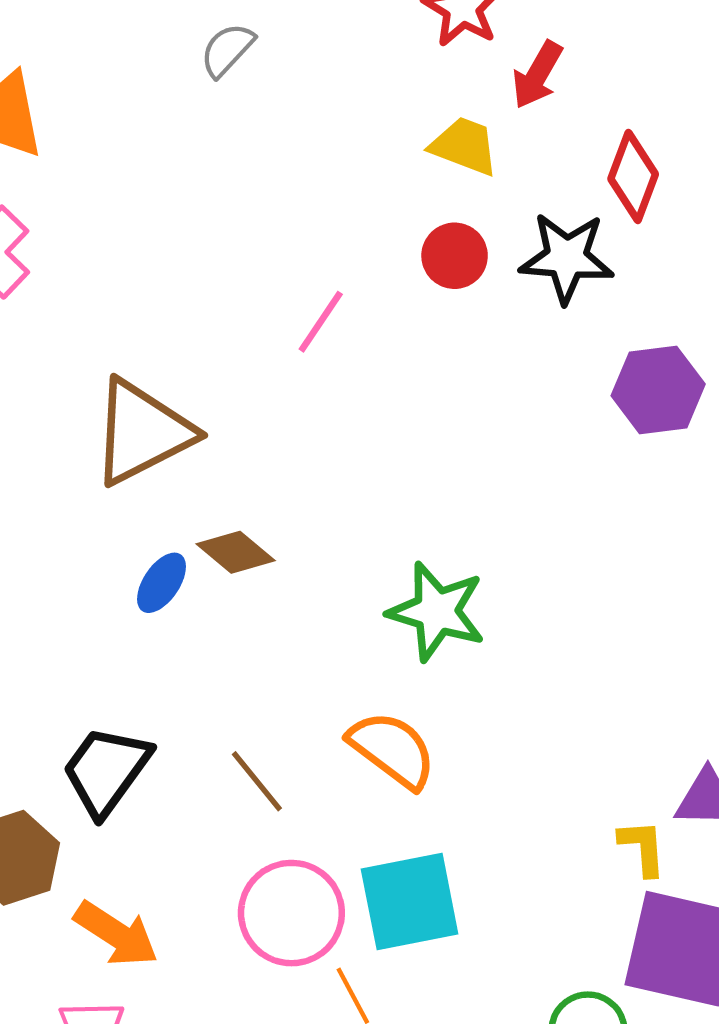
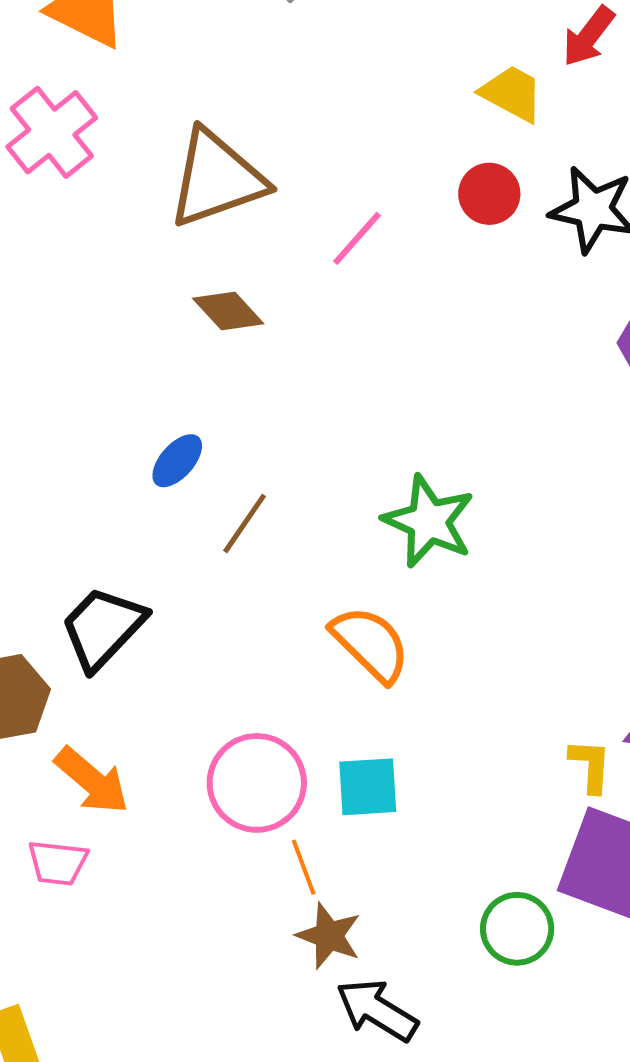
brown triangle: (142, 432) -> (217, 179), moved
brown diamond: (236, 552) -> (228, 311), moved
brown line: (257, 781) -> (245, 523), moved, turned 66
cyan square: (410, 902) -> (368, 787), size x0.7

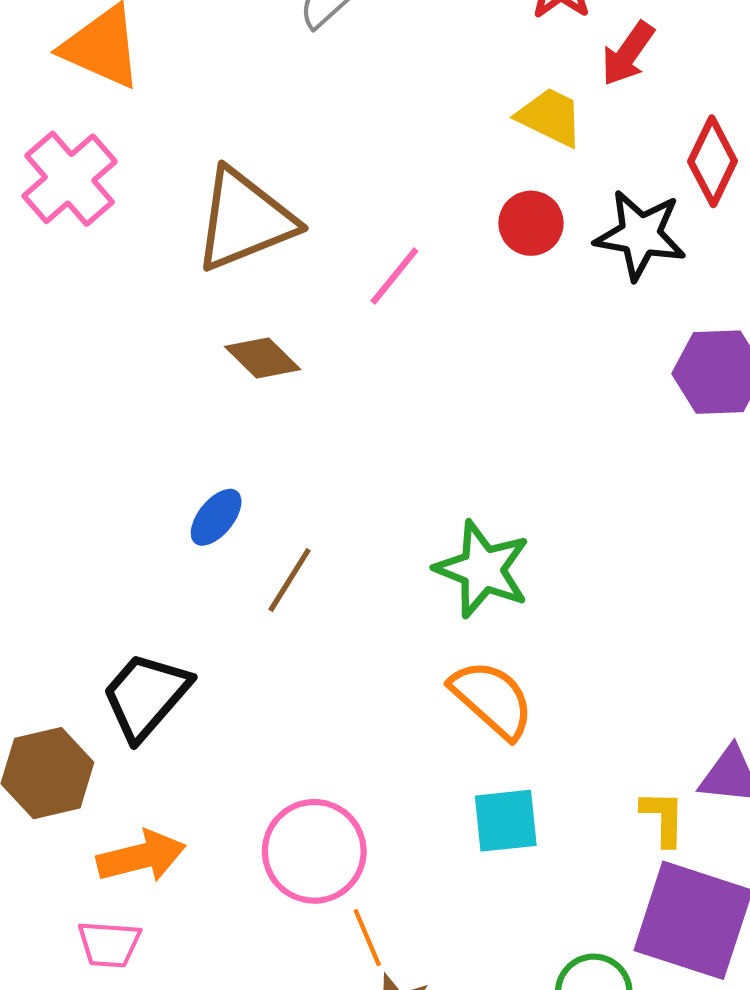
orange semicircle: (370, 644) -> (492, 699), moved
orange arrow: (92, 781) -> (141, 856), turned -52
cyan square: (368, 787) -> (506, 821), moved

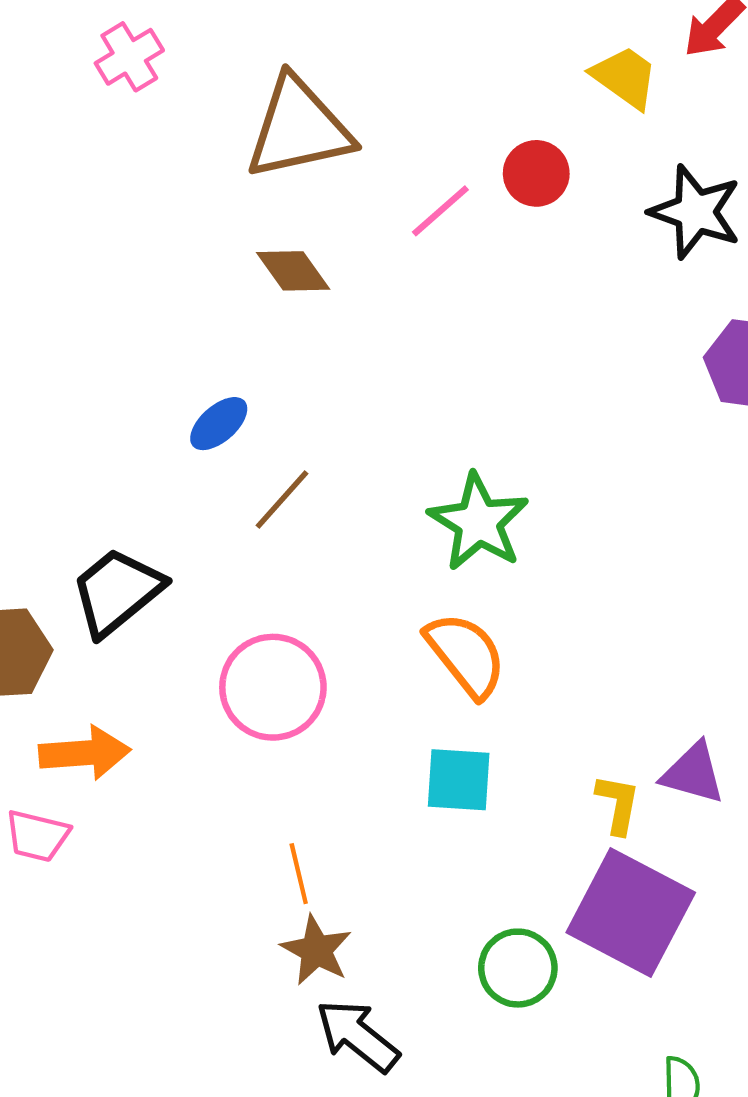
pink cross: (70, 179) -> (129, 57), size x0.7
red circle: (531, 223) -> (536, 173), moved
pink circle: (314, 851) -> (273, 687), moved

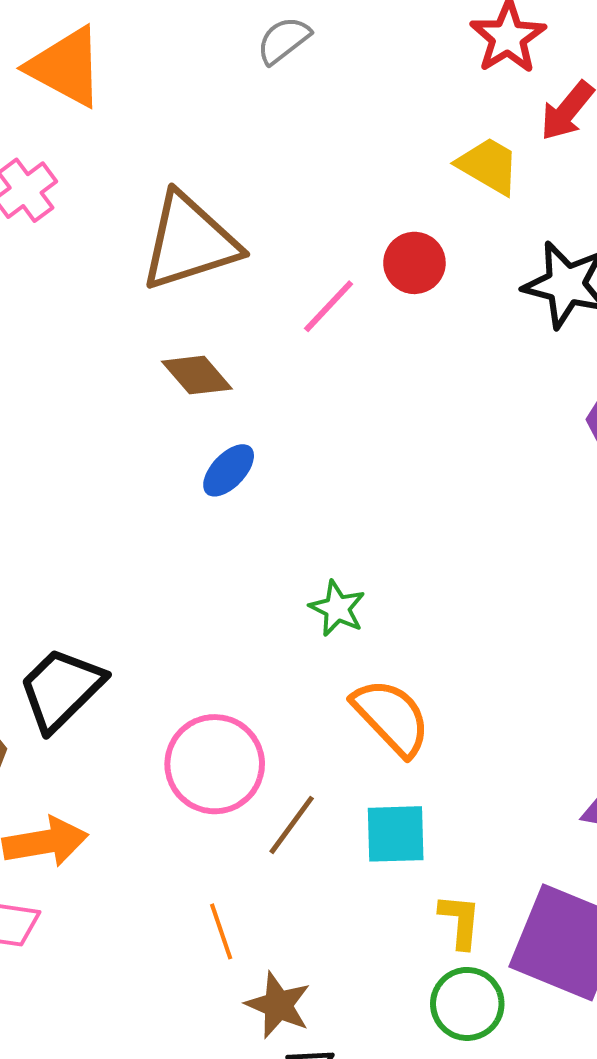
blue ellipse: (219, 424) -> (229, 470), moved
brown line: (282, 500) -> (292, 825), moved
green star: (479, 522) -> (337, 608), moved, size x0.6
yellow L-shape: (618, 804) -> (460, 921), moved
orange line: (299, 874) -> (221, 931), moved

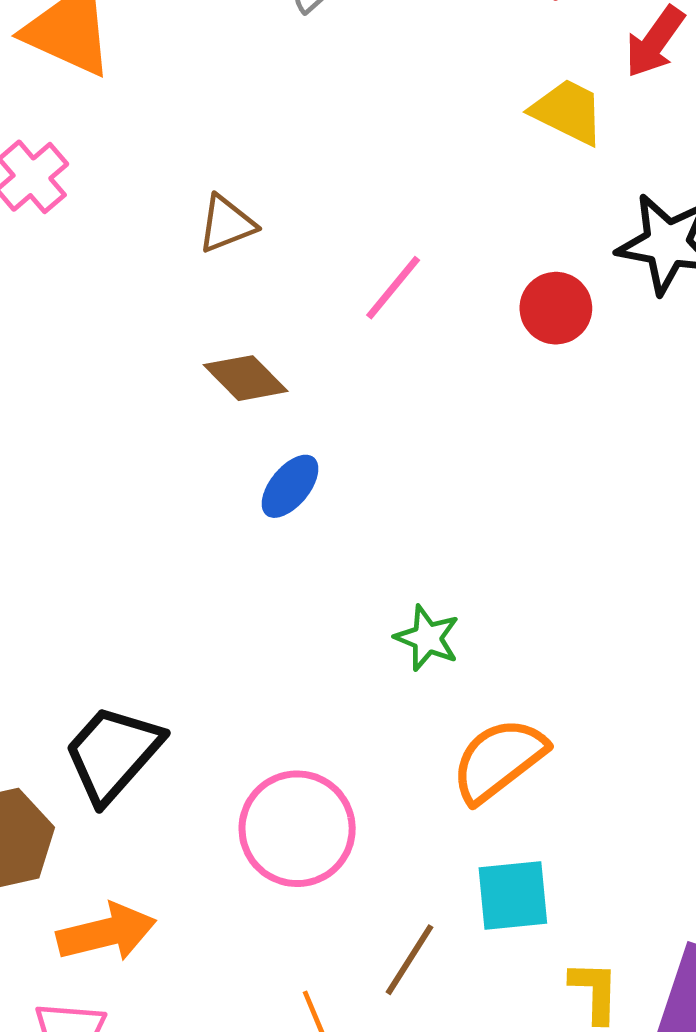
brown triangle: (189, 242) -> (226, 224), size x0.5
red circle: (414, 263) -> (556, 308), moved
orange semicircle: (391, 717) -> (499, 760), turned -80
brown line: (292, 825) -> (410, 960), moved

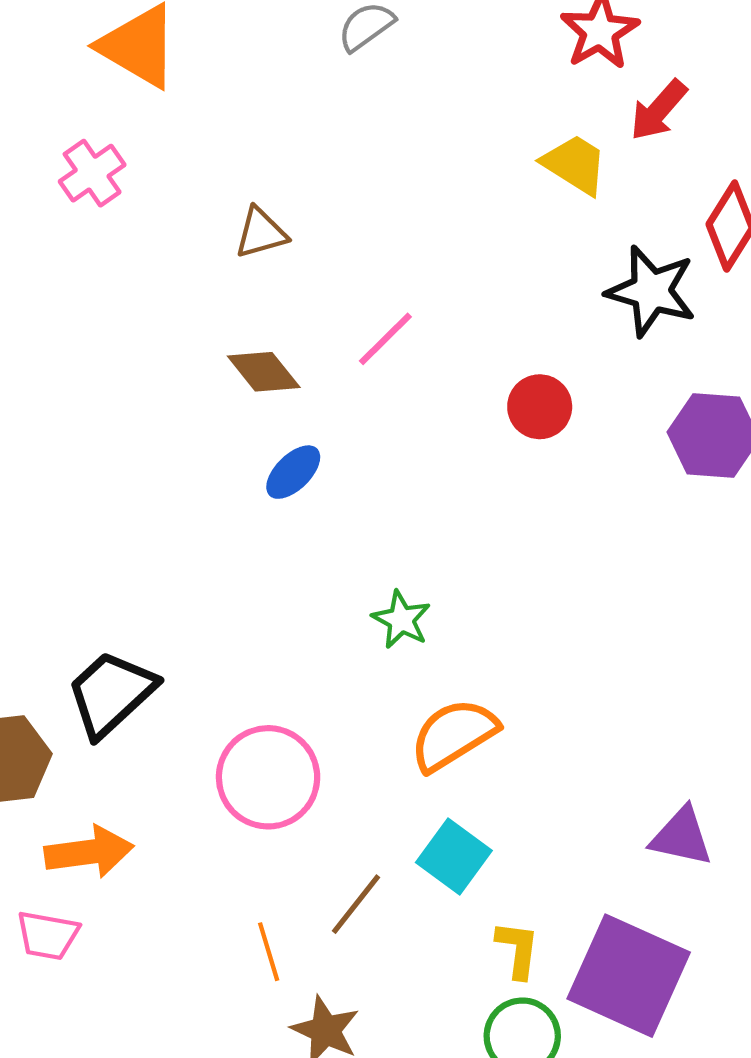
pink line: (393, 288) -> (385, 339), moved
red circle: (556, 308) -> (540, 407), moved
cyan square: (513, 895) -> (454, 856), turned 36

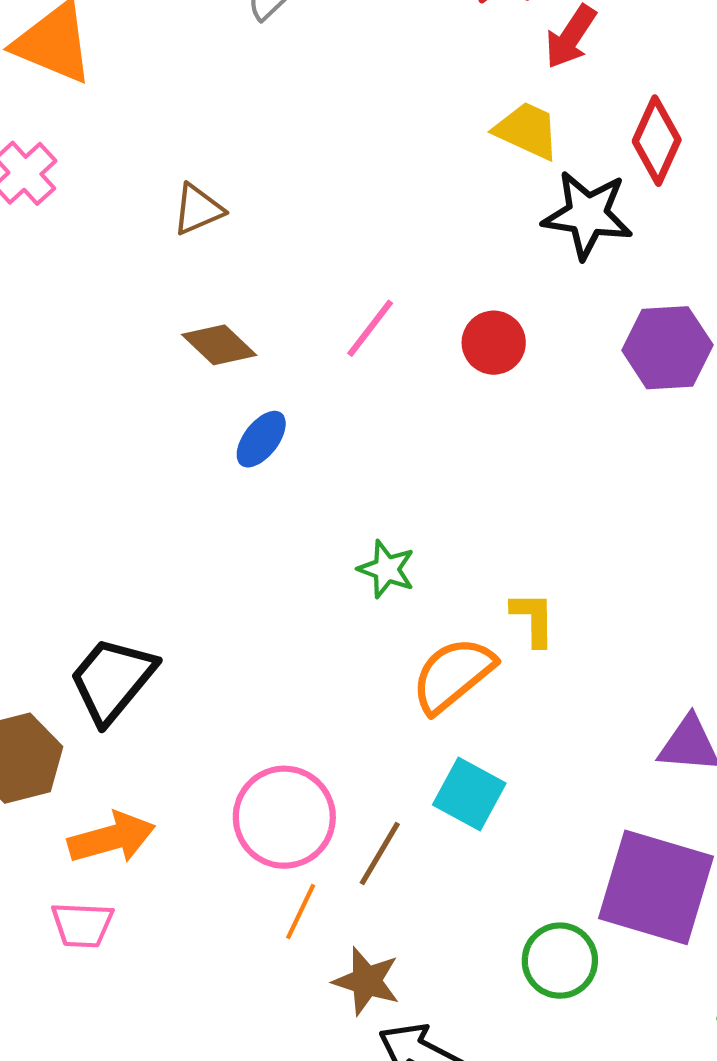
yellow trapezoid: (575, 164) -> (527, 131), moved
pink line: (385, 339) -> (370, 328), moved
pink circle: (268, 777) -> (284, 817), moved
yellow L-shape: (518, 950) -> (533, 619), moved
orange line: (269, 952) -> (301, 912), turned 50

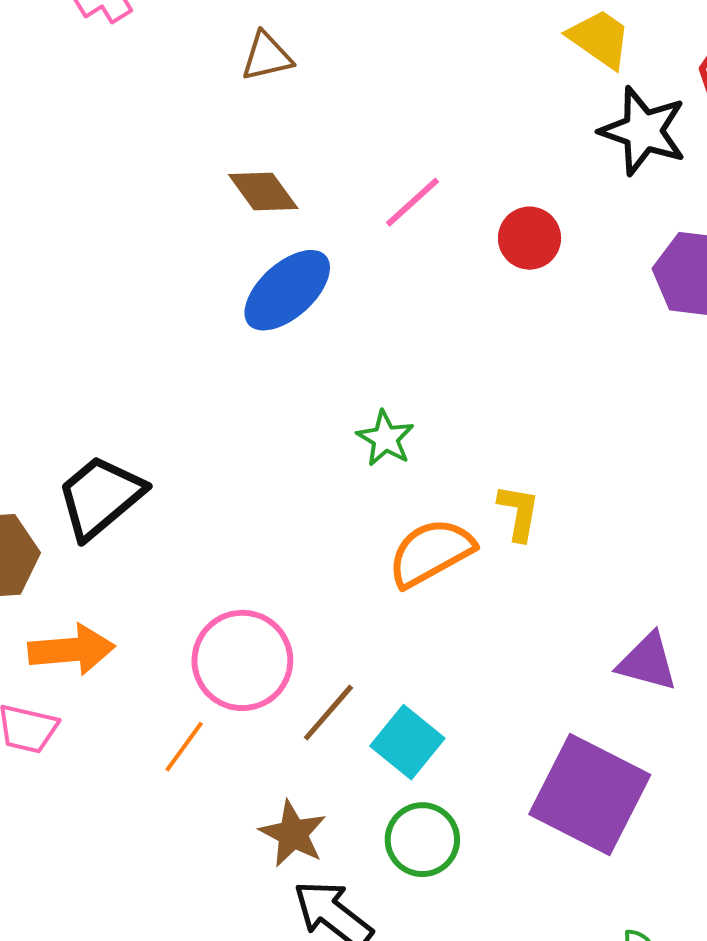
blue ellipse: (261, 439) -> (287, 290), size x1.6
cyan square: (469, 794) -> (407, 742), moved
orange line: (301, 912) -> (184, 747), moved
green circle: (560, 961) -> (422, 840), moved

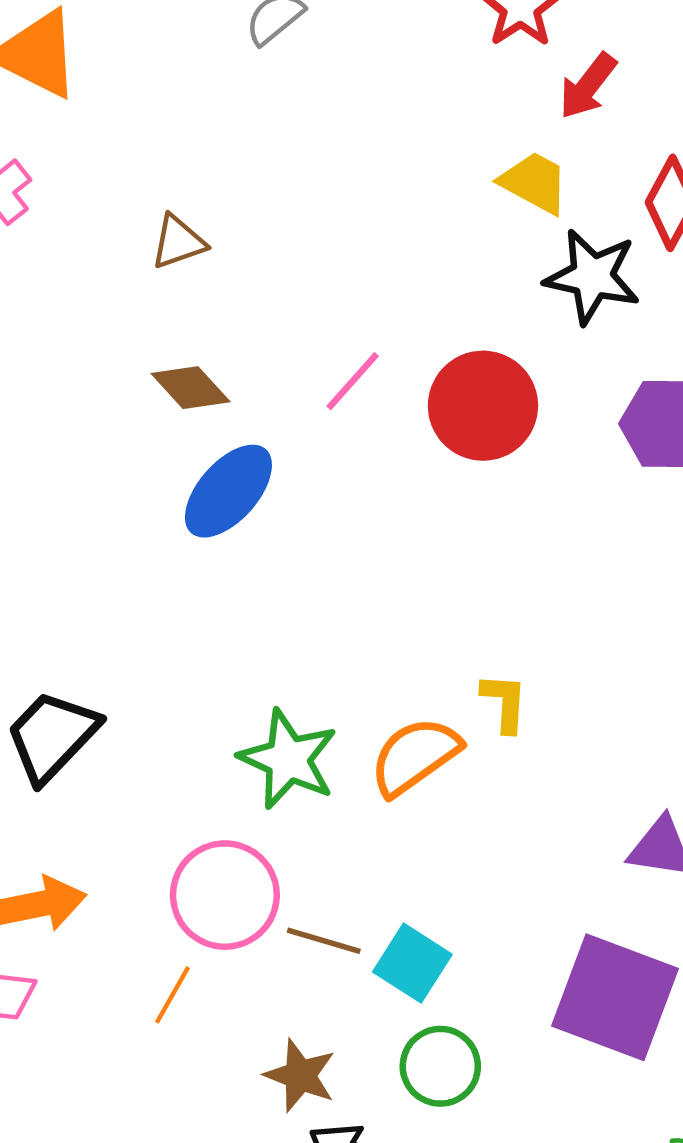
red circle: (530, 238) -> (483, 406), size x1.6
green star: (385, 438) -> (288, 759), moved, size x1.6
brown line: (328, 713) -> (324, 941), turned 72

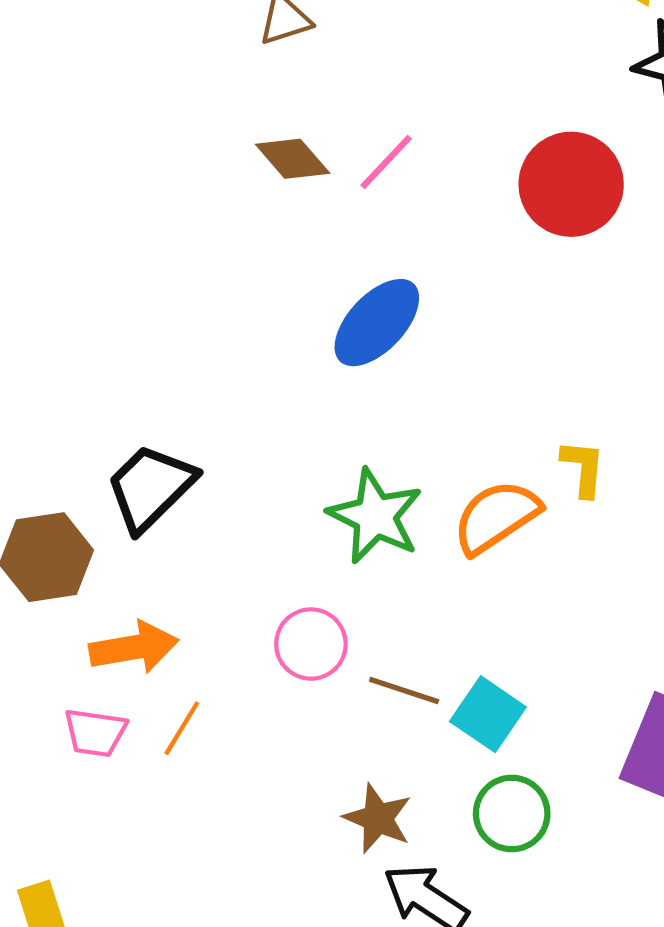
pink line: (353, 381) -> (386, 162), moved
blue ellipse: (228, 491) -> (377, 323), moved
pink circle: (225, 895) -> (311, 644), size x0.7
orange line: (173, 995) -> (182, 728), moved

